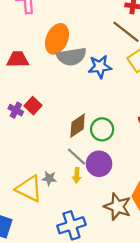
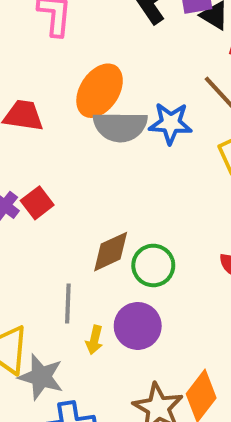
blue star: (100, 67) -> (170, 123), moved
gray line: (76, 157) -> (68, 303), moved, turned 40
gray star: (49, 178) -> (41, 377), moved, size x1.6

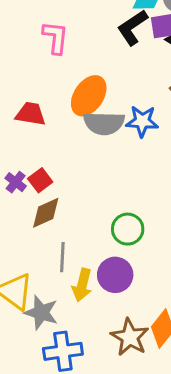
brown diamond: (111, 252) -> (46, 213), moved
yellow arrow: (94, 340) -> (82, 285), size x1.5

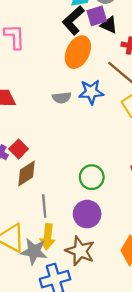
orange ellipse: (89, 96) -> (78, 52), moved
gray semicircle: (104, 123) -> (62, 98), size x0.6
yellow arrow: (82, 285) -> (48, 237), moved
brown star: (130, 337) -> (80, 251), moved

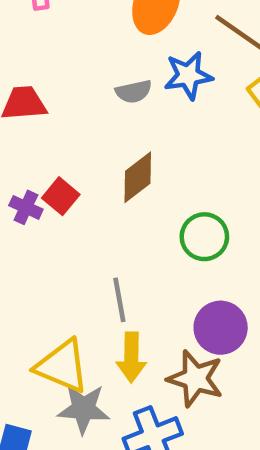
brown diamond: (26, 174) -> (138, 177), moved
purple circle: (87, 214) -> (221, 328), moved
gray star: (34, 251) -> (83, 409), moved

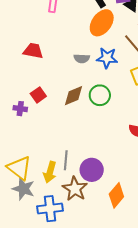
purple cross: (26, 207) -> (20, 109), moved, turned -32
green circle: (204, 237) -> (100, 95), moved
gray line: (119, 300) -> (66, 160), moved

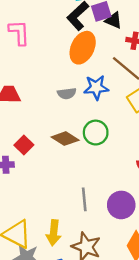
brown diamond: (74, 96) -> (65, 139), turned 65
gray line: (66, 160) -> (84, 199), moved
purple circle: (92, 170) -> (121, 205), moved

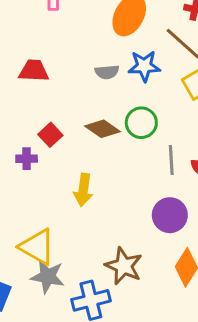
gray line: (84, 199) -> (171, 160), moved
yellow arrow: (54, 233) -> (83, 190), moved

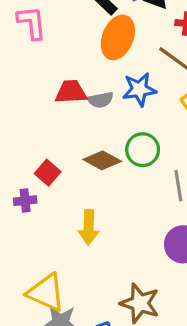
red trapezoid: (34, 71) -> (71, 92), moved

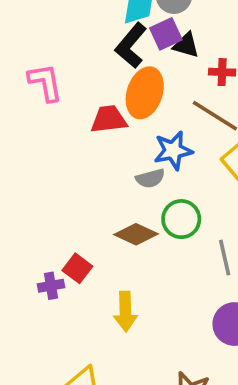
red trapezoid: (71, 92) -> (109, 119), moved
gray semicircle: (101, 100) -> (150, 178), moved
red square: (48, 173) -> (77, 268), moved

